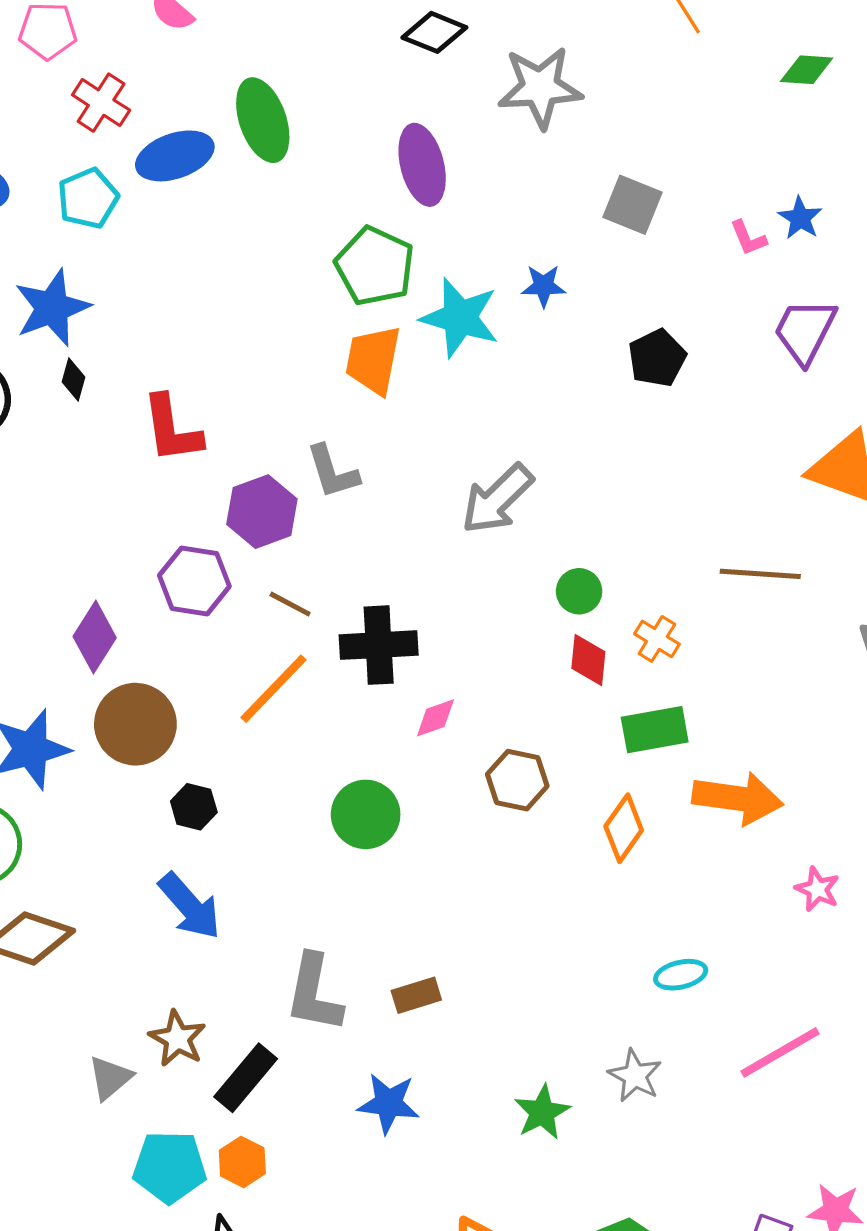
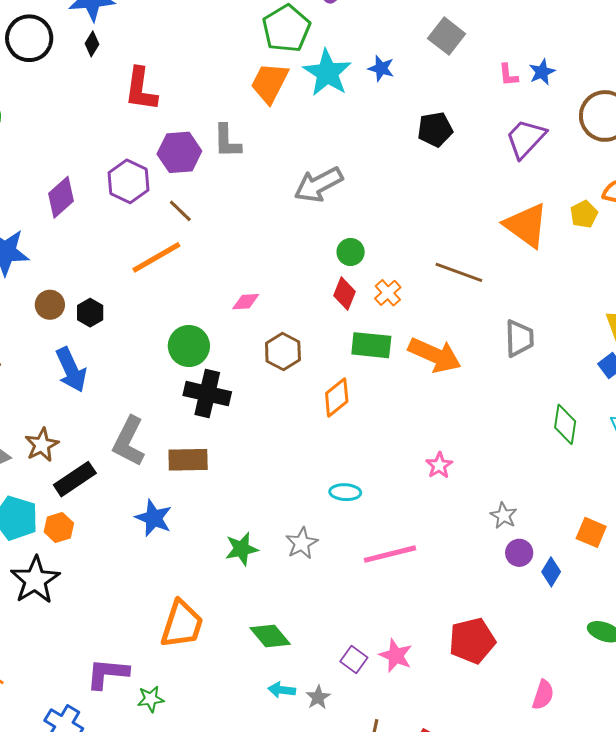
black cross: (379, 645) -> (207, 394), moved
brown circle: (135, 724) -> (50, 305), moved, size x0.6
orange arrow: (738, 798) -> (435, 355), moved
brown rectangle: (416, 995) -> (188, 460), size x1.4

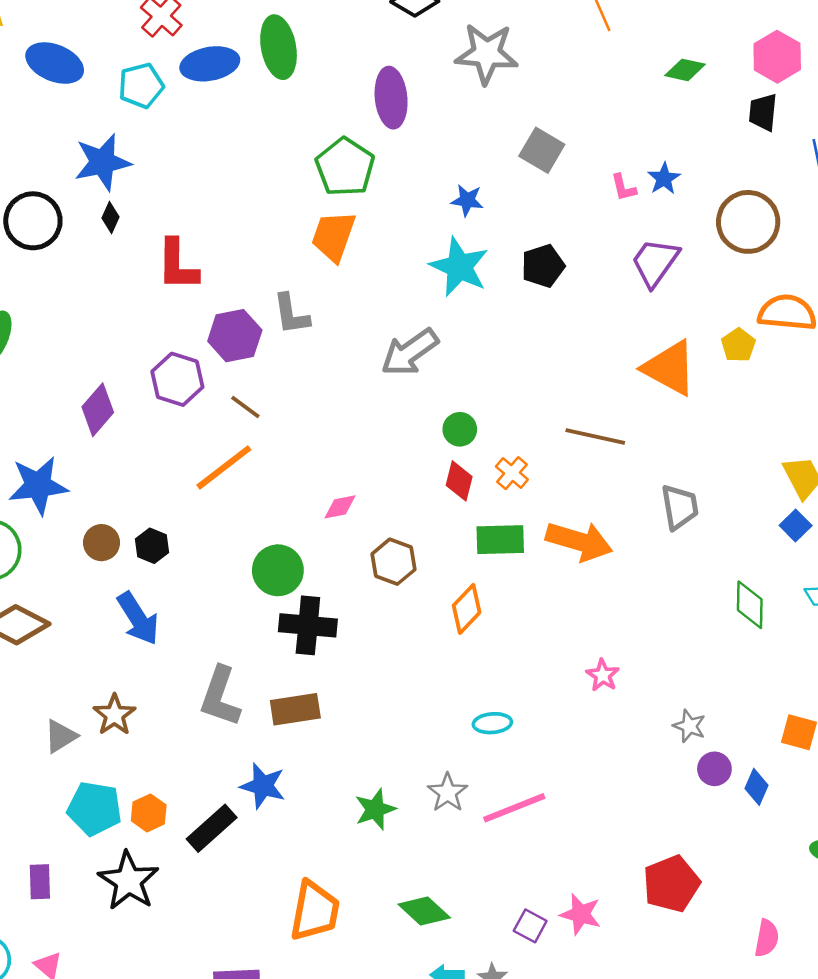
cyan star: (327, 73) -> (459, 267), moved
black rectangle: (75, 479) -> (212, 828), moved
pink line: (390, 554) -> (514, 808), moved

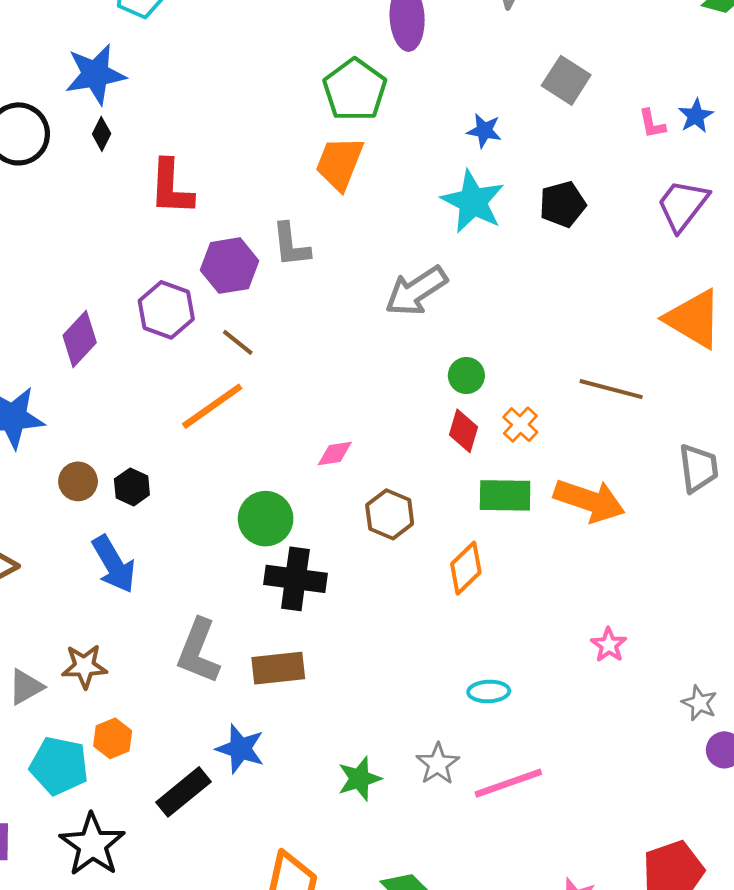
brown star: (114, 715) -> (84, 666), turned 30
orange hexagon: (149, 813) -> (113, 738), moved

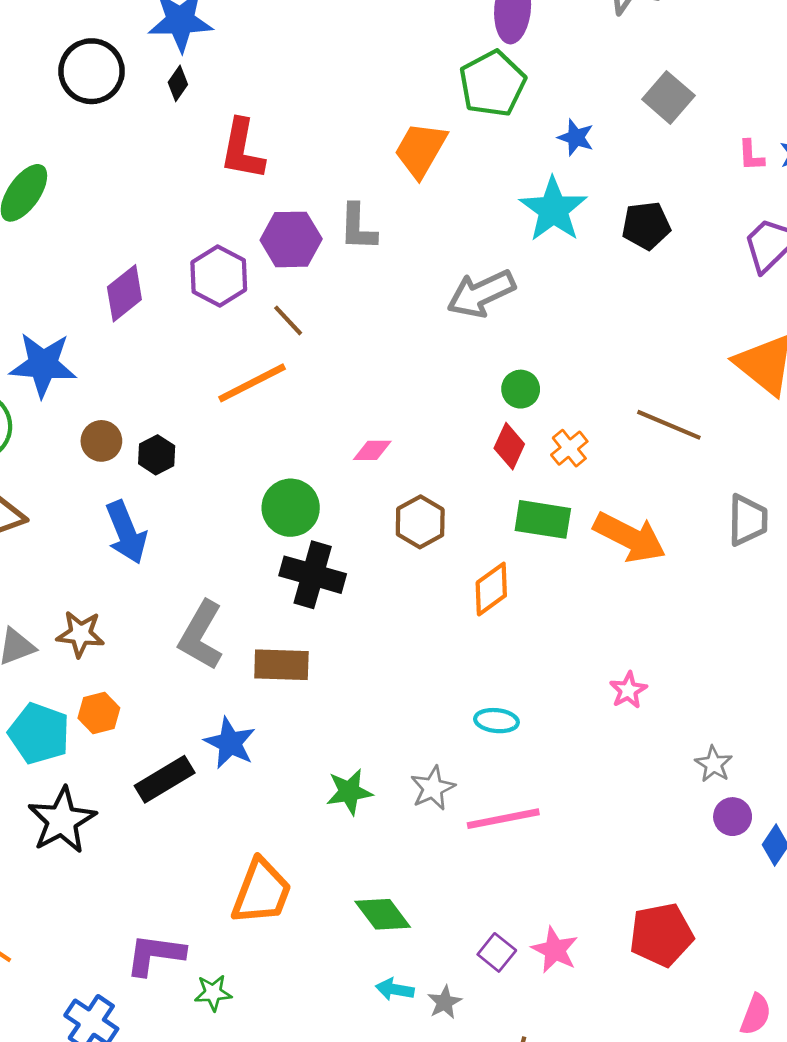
green pentagon: (355, 90) -> (492, 84), moved

